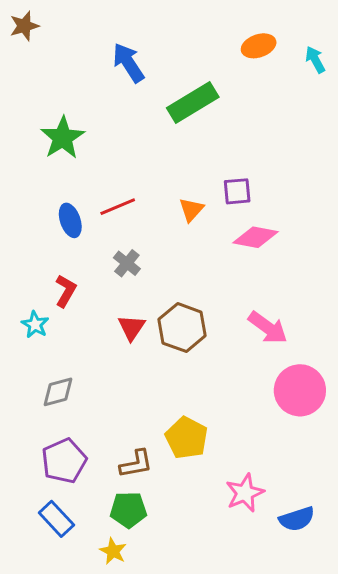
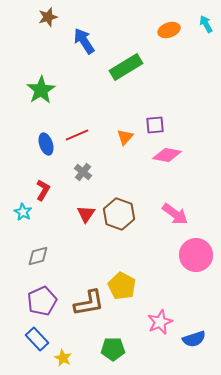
brown star: (24, 26) -> (48, 17), moved
cyan arrow: (315, 60) -> (206, 24), moved
brown L-shape: (136, 464) -> (89, 303), size x1.4
green pentagon: (128, 510) -> (113, 349), moved
yellow star: (113, 551) -> (63, 358), moved

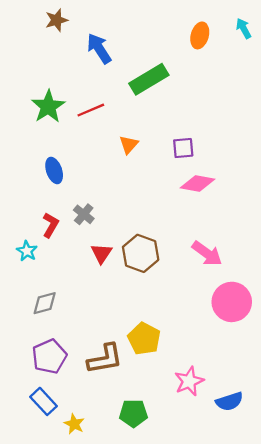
orange ellipse: (169, 30) -> (200, 35), turned -55
red line: (77, 135) -> (91, 110), moved
orange triangle: (125, 137) -> (129, 144), moved
gray cross: (83, 172) -> (84, 214), moved

